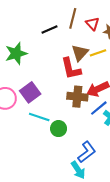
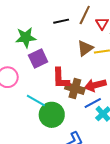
red L-shape: (71, 69) -> (61, 78), moved
purple square: (30, 92) -> (38, 59), moved
green circle: (59, 129) -> (52, 115), size x1.6

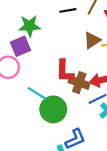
purple square: (38, 59) -> (20, 46), moved

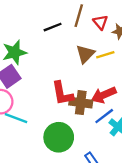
cyan line: (37, 93) -> (16, 118), moved

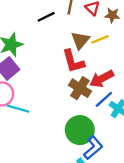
red L-shape: (62, 93) -> (73, 61), moved
brown cross: (81, 103) -> (80, 88), turned 30
green circle: (59, 137) -> (80, 130), moved

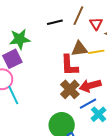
brown triangle: (80, 40) -> (79, 49), turned 30
cyan line: (18, 109) -> (13, 95), turned 36

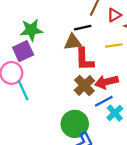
black line: (55, 22) -> (83, 28), moved
red triangle: (96, 24) -> (114, 15), turned 32
brown triangle: (79, 49) -> (73, 42), moved

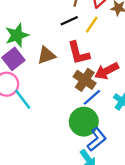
brown triangle: (73, 42) -> (46, 55), moved
yellow line: (114, 45) -> (92, 25), moved, turned -35
blue line: (104, 101) -> (92, 97), moved

